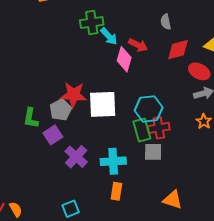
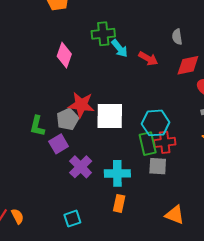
pink diamond: (124, 59) -> (64, 55), moved

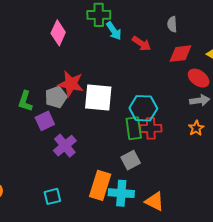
gray square: (158, 166) -> (131, 160), moved, turned -36
cyan cross: (117, 173) -> (121, 193), moved
orange rectangle: (119, 203) -> (100, 185), size x1.6

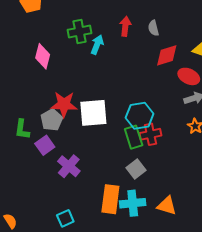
cyan arrow: (114, 31) -> (97, 45), turned -114
red arrow: (141, 44) -> (125, 26), moved, turned -108

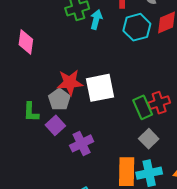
pink diamond: (43, 56) -> (26, 42), moved
cyan hexagon: (140, 116) -> (137, 27), moved
purple cross: (69, 166) -> (82, 143), turned 30

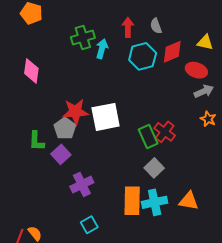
red cross: (159, 103) -> (165, 132), turned -35
purple cross: (82, 143) -> (82, 184), moved

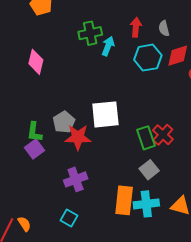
red star: (75, 112) -> (78, 137), moved
purple square: (61, 154) -> (35, 149), moved
cyan square: (89, 225) -> (69, 218), moved, turned -36

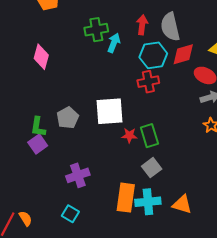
gray semicircle: (164, 28) -> (170, 27), size x1.8
red cross: (163, 135) -> (148, 82), moved, turned 35
red star: (78, 137) -> (129, 135), moved, size x0.6

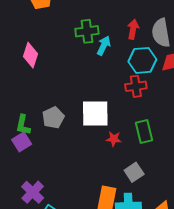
green rectangle: (149, 136) -> (144, 131), moved
purple cross: (78, 175) -> (33, 192), moved, turned -30

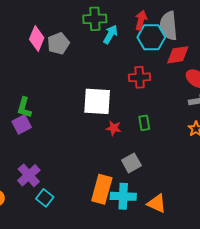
cyan hexagon: (142, 60) -> (151, 37), moved
gray pentagon: (53, 118) -> (58, 43), moved
green rectangle: (144, 131) -> (144, 123), size x0.7

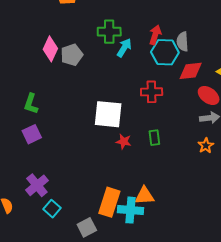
gray semicircle: (168, 26) -> (183, 42), size x0.7
green L-shape: (24, 108) -> (31, 104), moved
gray square: (131, 163) -> (87, 227), moved
orange triangle: (157, 203) -> (145, 196), moved, turned -30

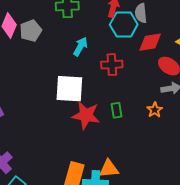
cyan arrow: (124, 48) -> (80, 46), moved
red star: (124, 142) -> (86, 115), size x1.8
orange star: (206, 146) -> (155, 110), moved

